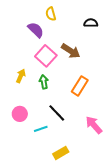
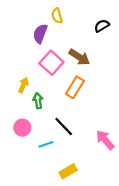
black semicircle: (91, 23) -> (102, 26), turned -32
purple semicircle: (36, 30) -> (40, 34), turned -114
green arrow: (44, 82) -> (38, 101), moved
orange rectangle: (80, 86) -> (75, 87), moved

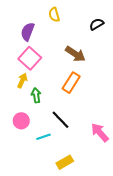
purple semicircle: (40, 34) -> (28, 32), moved
pink square: (51, 63) -> (30, 58), moved

